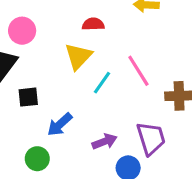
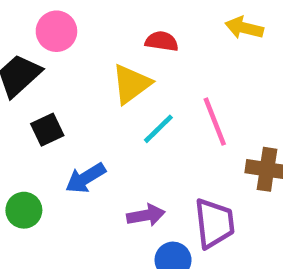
black square: (28, 97) -> (47, 130), turned -30
green circle: (37, 159) -> (24, 210), moved

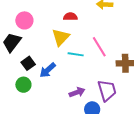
cyan line: (158, 129) -> (76, 54), turned 63
blue arrow: (85, 178) -> (48, 70), moved
green circle: (24, 210) -> (23, 85), moved

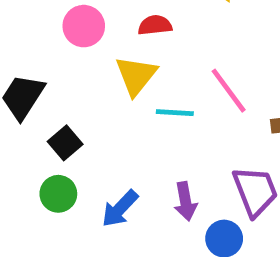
pink circle: (24, 20) -> (84, 26), moved
blue arrow: (48, 70) -> (120, 209), moved
purple arrow: (77, 92) -> (185, 201), turned 105

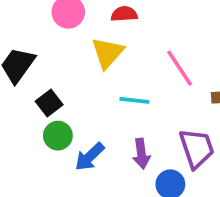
cyan line: (175, 113) -> (134, 100), moved
green circle: (58, 194) -> (58, 136), moved

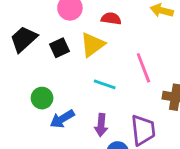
black square: (49, 103) -> (59, 48), moved

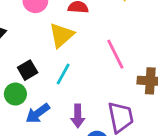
black square: (59, 48) -> (28, 70), moved
cyan line: (105, 84) -> (63, 74), moved, turned -75

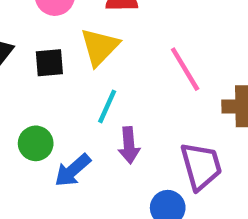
black square: (28, 70) -> (49, 63), moved, turned 30
purple arrow: (78, 116) -> (129, 145), moved

